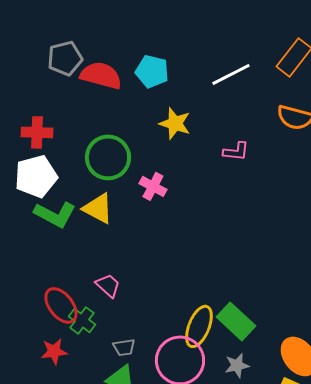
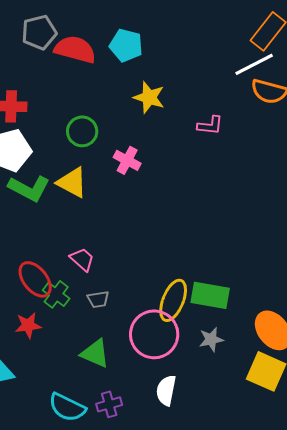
white line: (231, 74) -> (254, 64), moved
green circle: (108, 157) -> (82, 131), size x0.7
green rectangle: (236, 321) -> (210, 295), turned -33
gray trapezoid: (124, 347) -> (98, 299), moved

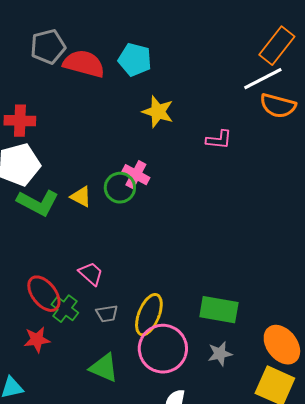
green circle: (82, 131) -> (120, 188), moved
yellow triangle: (72, 182) -> (81, 197), size x0.7
yellow ellipse: (173, 300) -> (149, 315), moved

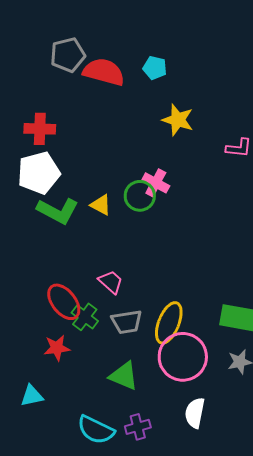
cyan pentagon: (135, 60) -> (155, 68), size x0.7
gray trapezoid: (107, 314) -> (127, 322), size x1.4

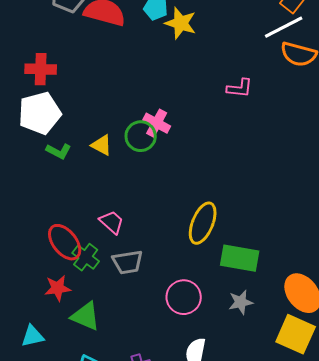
yellow star: (178, 120) -> (181, 23), moved
green L-shape: (58, 211) -> (59, 151), size x0.6
yellow ellipse: (169, 323) -> (203, 223), moved
pink circle: (183, 357) -> (184, 297), size x0.7
green triangle: (124, 376) -> (86, 316), moved

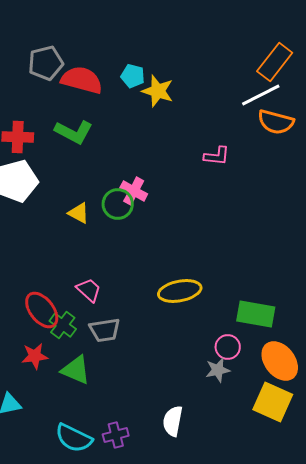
green L-shape: (59, 151) -> (74, 132), moved, size x1.5
yellow ellipse: (203, 223) -> (180, 291), turned 57
green rectangle: (240, 258) -> (256, 314), moved
pink circle: (184, 297) -> (228, 347), moved, size x0.7
green triangle: (86, 316) -> (76, 370), moved

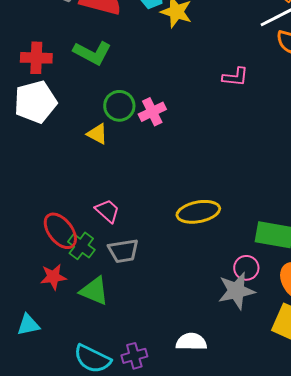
pink cross: (134, 191) -> (152, 112), turned 36
green circle: (118, 204) -> (119, 106), moved
gray star: (218, 370) -> (236, 291), size x1.5
white semicircle: (173, 421) -> (191, 342), turned 80

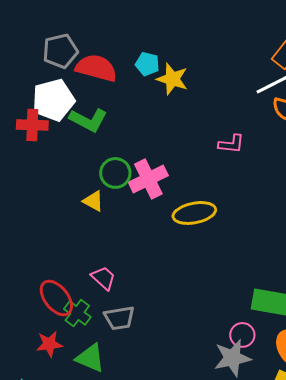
white pentagon: (35, 102) -> (53, 100), moved
pink cross: (152, 112) -> (148, 179), size x1.4
yellow ellipse: (198, 212) -> (194, 213), moved

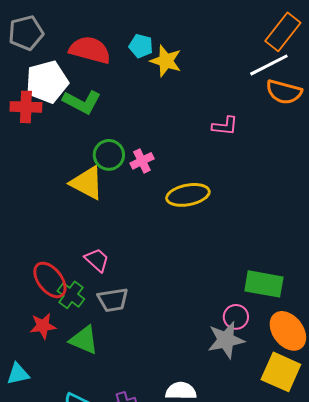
gray pentagon: (60, 51) -> (26, 33), moved
pink cross: (148, 179) -> (142, 161), size x0.6
yellow triangle: (93, 201) -> (87, 183), size x1.6

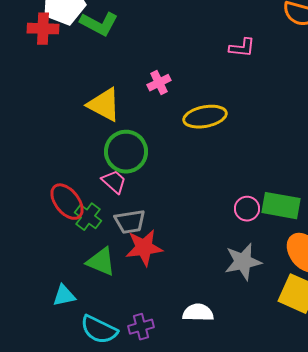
green circle: (109, 155) -> (126, 152), moved, size x1.4
pink circle: (236, 317) -> (247, 209), moved
red star: (43, 326) -> (144, 248), moved, size x1.4
cyan triangle: (18, 374) -> (64, 296), moved

